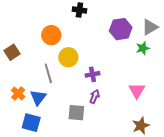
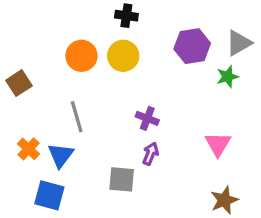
yellow circle: (68, 57) -> (123, 56), moved
purple cross: (93, 74) -> (147, 118), turned 32

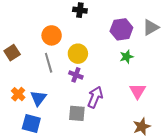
yellow circle: (123, 56) -> (78, 54), moved
green star: (228, 77) -> (126, 57), moved
gray line: (77, 117) -> (49, 63), moved
purple cross: (147, 118) -> (76, 75), moved
purple arrow: (150, 154) -> (95, 97), size x1.5

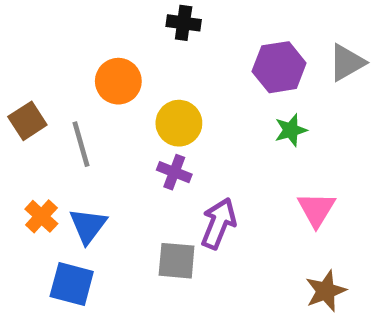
gray line: (49, 63) -> (81, 144), moved

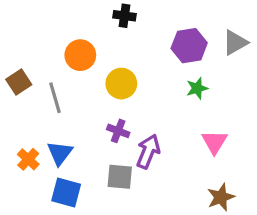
purple cross: (174, 172) -> (118, 131), moved
orange cross: (41, 216) -> (28, 159), moved
blue square: (72, 284) -> (66, 192), moved

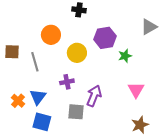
purple hexagon: (189, 46) -> (105, 38), moved
brown square: (19, 82) -> (12, 52), turned 35
purple cross: (118, 131) -> (67, 82), moved, turned -32

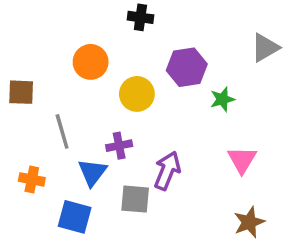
gray line: (35, 62) -> (62, 131), moved
blue triangle: (38, 97) -> (92, 172), moved
orange cross: (18, 101) -> (32, 179), turned -32

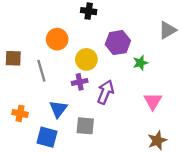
gray line: (62, 131) -> (41, 71), moved
purple cross: (119, 146) -> (80, 82), moved
purple arrow: (167, 171) -> (106, 92), moved

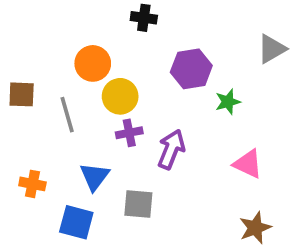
yellow circle: (86, 59) -> (120, 96), moved
pink triangle: (153, 101) -> (248, 164), turned -36

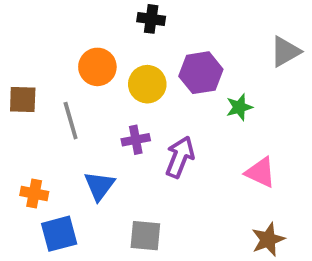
yellow circle: (120, 96) -> (147, 84), moved
gray square: (138, 204) -> (145, 236), moved
blue square: (76, 222) -> (59, 234), moved, turned -30

